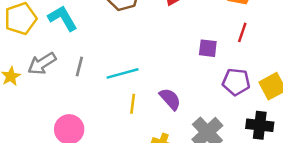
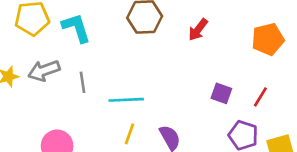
red line: (242, 32) -> (260, 97), moved
gray line: (79, 66) -> (82, 82), turned -36

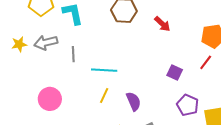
red arrow: (198, 30) -> (162, 24), turned -90
red line: (260, 97) -> (206, 62), moved

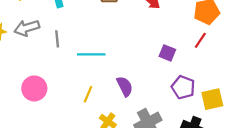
yellow line: (104, 96) -> (88, 94), moved

